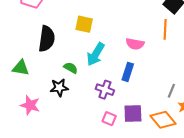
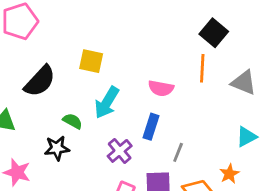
black semicircle: (47, 39) -> (40, 81), turned 35
purple cross: (105, 90) -> (120, 151), turned 30
gray line: (171, 91) -> (178, 152), moved

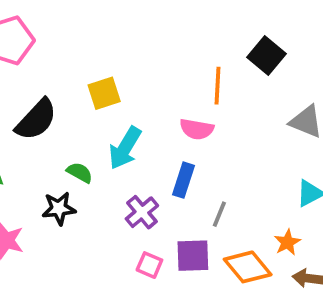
yellow square: (91, 61) -> (104, 93), turned -30
orange line: (202, 68) -> (217, 86), moved

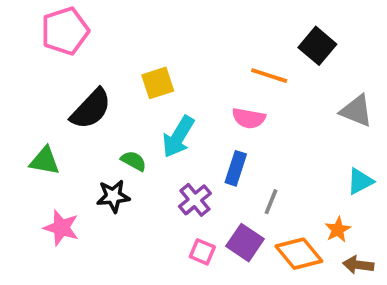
orange line: (217, 86) -> (269, 76), turned -75
purple square: (193, 256) -> (245, 243), turned 36

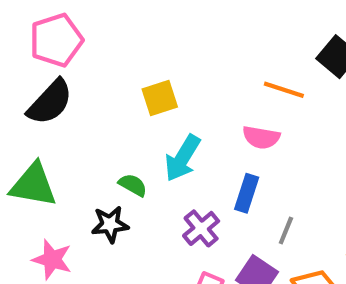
black semicircle: (91, 109) -> (50, 102), moved
green triangle: (45, 161) -> (33, 185), size x1.4

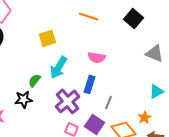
orange line: (284, 90) -> (88, 16), moved
green semicircle: (133, 185) -> (34, 80), turned -80
purple cross: (201, 228) -> (68, 101), size x1.4

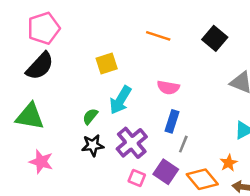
blue rectangle: (90, 84) -> (172, 121), moved
black star: (24, 99) -> (93, 145), moved

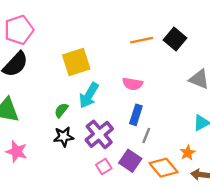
orange line: (158, 36) -> (142, 40), moved, turned -30
yellow square: (107, 64) -> (76, 62), size x1.4
pink square: (137, 178) -> (104, 166), turned 35

